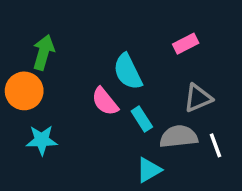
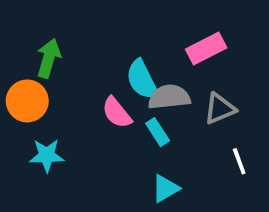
pink rectangle: (186, 44) -> (206, 48), size x1.4
gray semicircle: (179, 137) -> (169, 97), moved

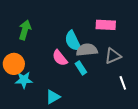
pink rectangle: (206, 48) -> (106, 25), turned 30
orange circle: (27, 101) -> (14, 64), moved
cyan triangle: (165, 188) -> (53, 97), moved

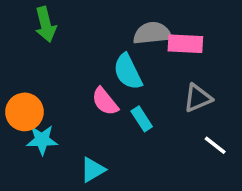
green arrow: (25, 30) -> (45, 24), moved, turned 150
gray semicircle: (87, 50) -> (152, 33), moved
white line: (123, 83) -> (215, 145), turned -32

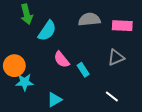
pink rectangle: (185, 44) -> (122, 26), moved
cyan semicircle: (128, 72) -> (47, 31), moved, turned -120
white line: (215, 145) -> (112, 97), moved

